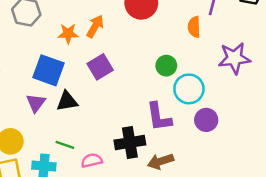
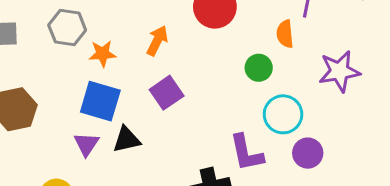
orange star: (68, 34) -> (103, 54), moved
green circle: (166, 66) -> (259, 68), moved

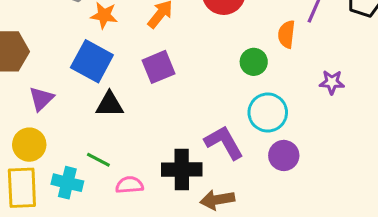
purple star: (339, 71) -> (332, 82), size x0.6
purple triangle: (86, 144) -> (41, 99), moved
purple L-shape: (246, 153) -> (224, 142), turned 150

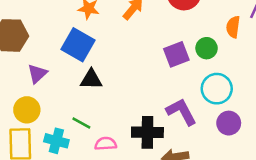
purple square: (158, 67) -> (176, 54), moved

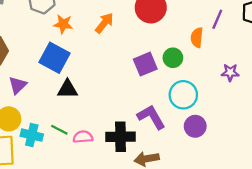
cyan cross: (56, 141) -> (32, 135), moved
pink semicircle: (106, 144) -> (83, 137), moved

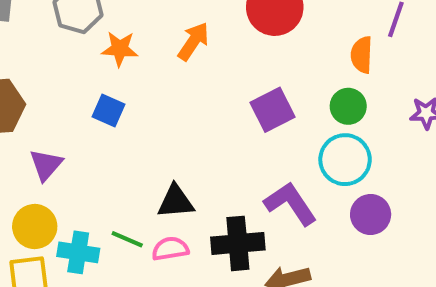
blue square: (54, 58) -> (109, 110), size x0.6
green circle: (173, 58) -> (348, 106), moved
black triangle: (67, 89) -> (176, 202), moved

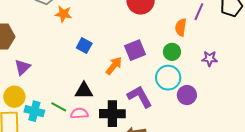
orange arrow: (193, 41) -> (114, 66), moved
blue square: (109, 110) -> (84, 46), moved
purple circle: (371, 215) -> (187, 95), moved

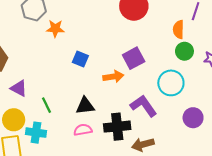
green circle: (172, 52) -> (184, 51), moved
orange arrow: (114, 66) -> (113, 77), turned 48
purple triangle: (22, 67) -> (19, 88), turned -42
purple circle: (187, 95) -> (193, 118), moved
green line: (59, 107) -> (47, 105), moved, turned 42

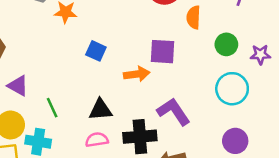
orange semicircle: (178, 29) -> (193, 17), moved
purple square: (134, 58) -> (162, 52), turned 30
cyan circle: (171, 83) -> (232, 89), moved
purple circle: (193, 118) -> (235, 141), moved

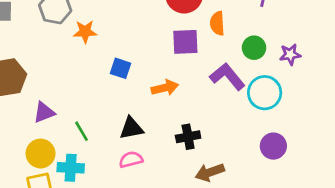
purple square: (162, 52) -> (185, 42), moved
purple triangle: (18, 86) -> (44, 112), turned -45
purple L-shape: (174, 112) -> (227, 77), moved
black cross: (140, 137) -> (188, 137), moved, size x0.7

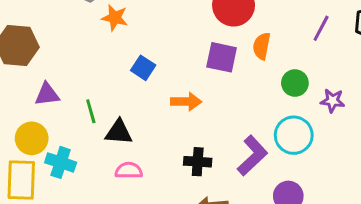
purple L-shape: (227, 77) -> (252, 156), moved, turned 72
black triangle: (131, 128) -> (119, 132), moved
green line: (81, 131) -> (91, 111), moved

